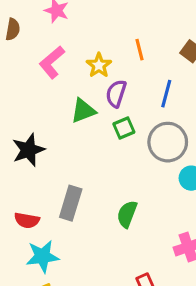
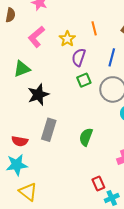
green triangle: (83, 111) -> (22, 69), moved
black star: (28, 150) -> (38, 95), moved
cyan star: (42, 256) -> (17, 165), moved

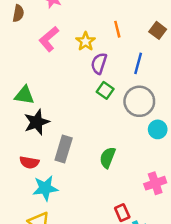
green triangle: (22, 69) -> (24, 95), moved, turned 30
green square: (84, 80) -> (105, 90), turned -32
black star: (38, 95) -> (37, 122), moved
cyan star: (17, 165) -> (45, 188), moved

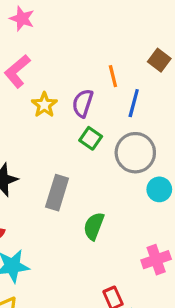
orange line: (117, 29) -> (113, 76), moved
yellow star: (86, 41) -> (44, 105), moved
gray rectangle: (64, 149) -> (57, 193), moved

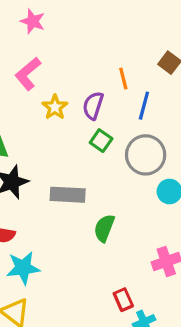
gray rectangle: (57, 193) -> (68, 195), turned 76

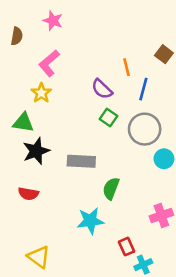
purple semicircle: (93, 106) -> (102, 89), turned -65
yellow star: (55, 107) -> (41, 93), moved
cyan star: (23, 268) -> (90, 221), moved

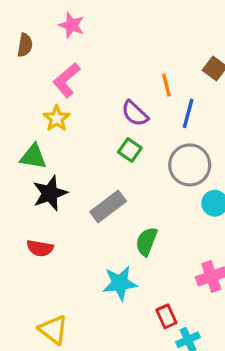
green square: (108, 117) -> (130, 150), moved
gray rectangle: (81, 161) -> (108, 207), turned -40

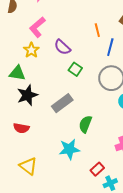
purple semicircle: (135, 113) -> (62, 47), moved
red rectangle: (166, 316) -> (97, 169), turned 72
yellow triangle: (53, 330) -> (28, 166), moved

